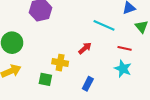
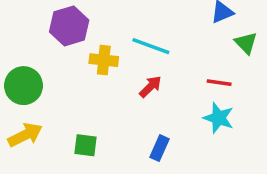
cyan line: (104, 25) -> (151, 46), moved
yellow cross: (60, 63) -> (104, 60), moved

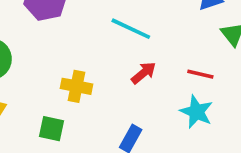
yellow cross: (104, 60) -> (77, 86), moved
red arrow: (150, 87) -> (144, 73), moved

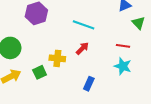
red arrow: (144, 73) -> (82, 48), moved
green square: (52, 129) -> (40, 72), moved, turned -32

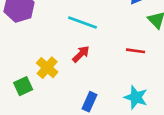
yellow cross: (57, 58) -> (47, 68), turned 35
cyan star: (123, 66) -> (136, 97), moved

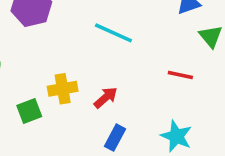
red arrow: (81, 54) -> (106, 98), moved
yellow cross: (47, 68) -> (63, 89), turned 35

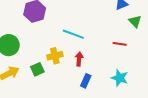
cyan line: (113, 33) -> (73, 34), moved
red arrow: (106, 98) -> (79, 59), turned -40

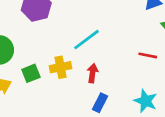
cyan line: (73, 34) -> (86, 40), turned -60
green square: (37, 69) -> (31, 73), moved

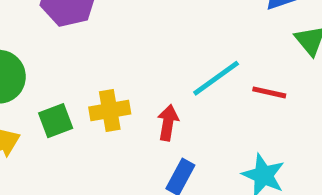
cyan line: (86, 40) -> (216, 78), moved

